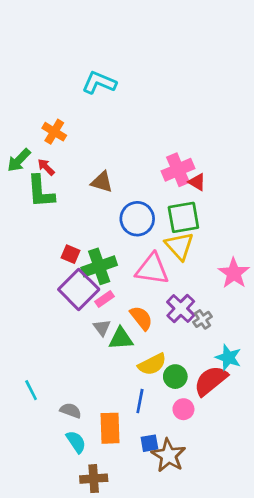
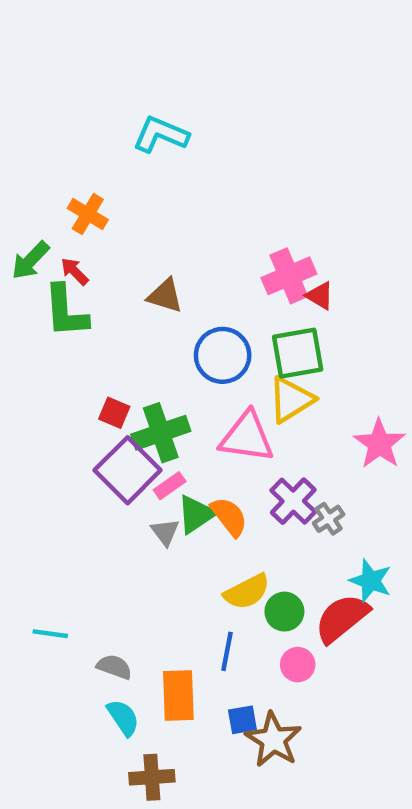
yellow triangle: (179, 246) -> (291, 400), turned 40
green triangle: (121, 338) -> (196, 514), moved, turned -30
cyan line: (31, 390) -> (50, 634), turned -55

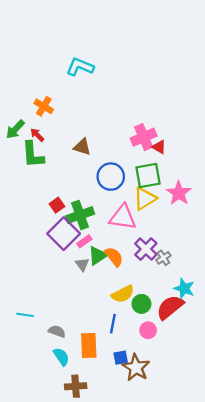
red square: (114, 413) -> (57, 205), turned 32
pink star: (379, 444) -> (179, 193), moved

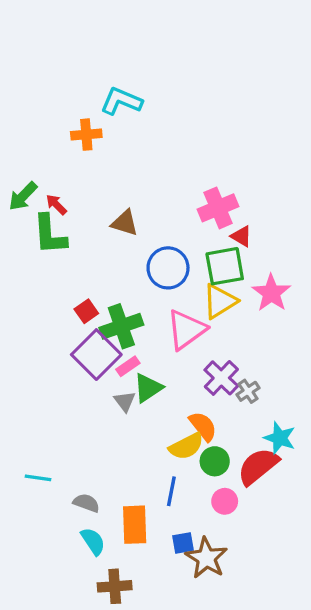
orange cross: (44, 106) -> (86, 135), moved, turned -36
red triangle: (159, 147) -> (241, 236), moved
pink triangle: (123, 217) -> (186, 330), turned -44
orange semicircle: (114, 257) -> (203, 426), moved

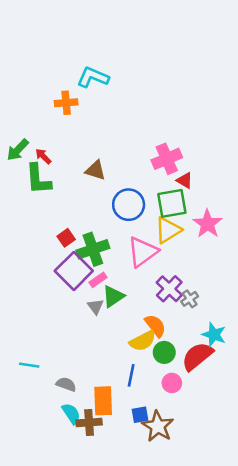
brown cross: (115, 586) -> (89, 422), moved

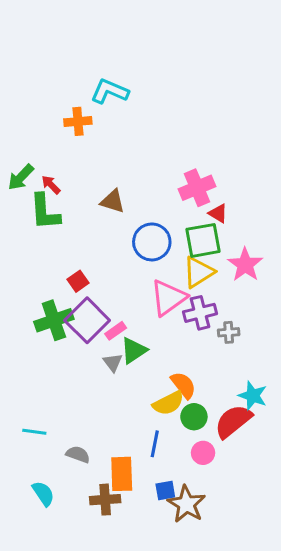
green cross: (93, 249) -> (54, 320), moved
purple cross: (169, 289) -> (200, 313), moved, turned 32
gray cross: (190, 299) -> (229, 332), moved, turned 30
cyan semicircle: (71, 414) -> (43, 494), moved

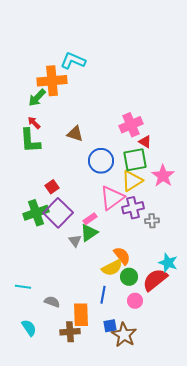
orange cross: (78, 121) -> (52, 81), size x1.6
green arrow: (21, 177) -> (37, 98), moved
pink rectangle: (116, 331) -> (90, 219), moved

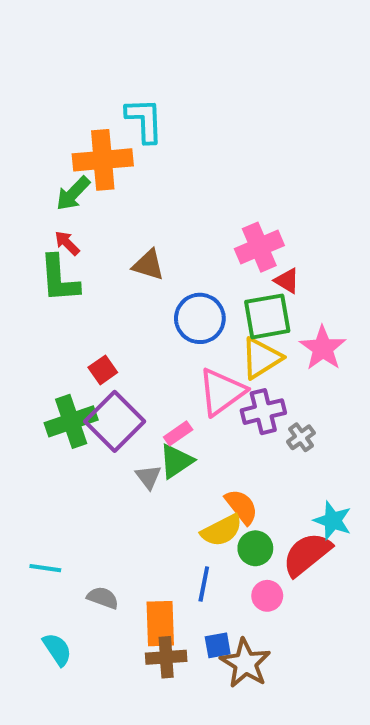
cyan L-shape: (73, 61) -> (144, 120), turned 65
gray cross: (152, 221) -> (301, 437), turned -32
brown cross: (70, 332) -> (166, 657), moved

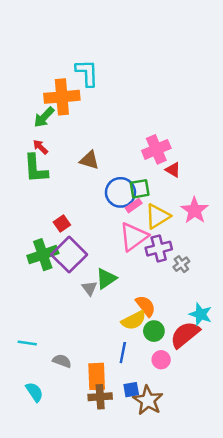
green square: (267, 316) -> (140, 189), moved, size x0.7
pink rectangle: (178, 433) -> (134, 206), moved

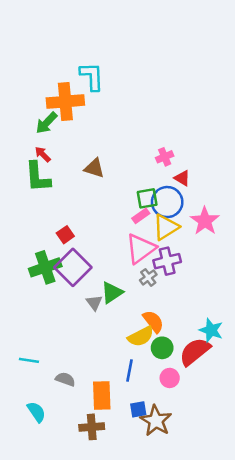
pink cross: (156, 149) -> (165, 157), size x0.6
blue circle: (120, 192) -> (167, 202), moved
gray cross: (181, 264) -> (148, 277), moved
brown cross: (100, 397) -> (92, 427), moved

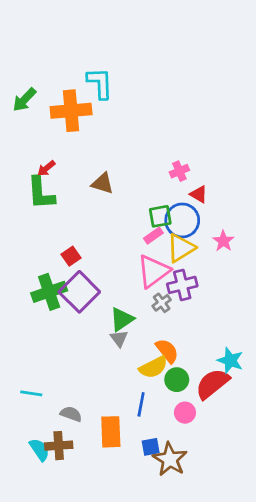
green arrow: (46, 123) -> (24, 100), moved
red arrow: (43, 154) -> (46, 168), turned -84
pink star: (205, 221) -> (223, 241), size x0.7
gray triangle: (94, 303) -> (119, 338), moved
brown cross: (92, 427) -> (59, 446), moved

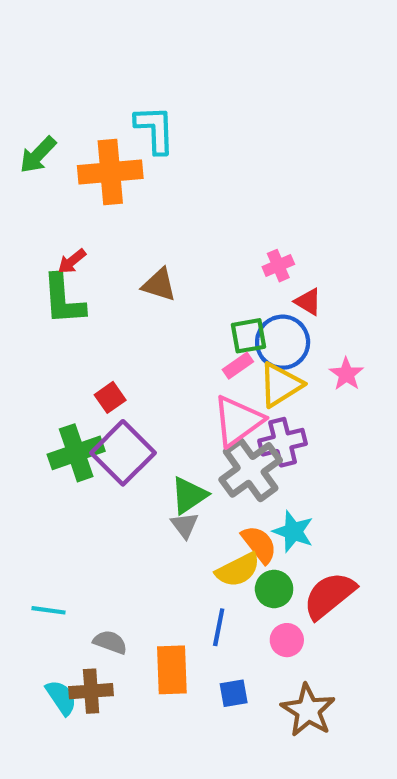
gray cross: (162, 303) -> (251, 470), size x2.0
cyan star: (230, 360) -> (293, 532), moved
brown star: (170, 459) -> (308, 710), moved

